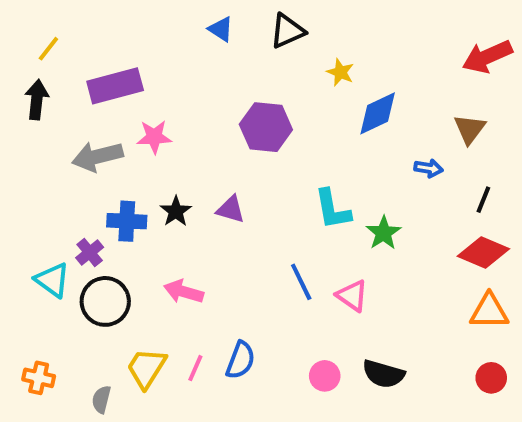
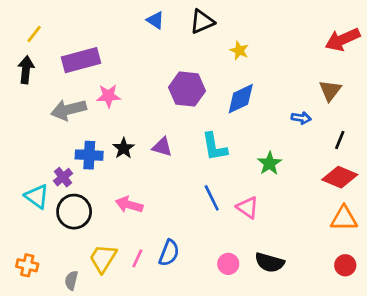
blue diamond: (378, 113) -> (241, 99), moved
cyan L-shape: (333, 209) -> (214, 147), moved

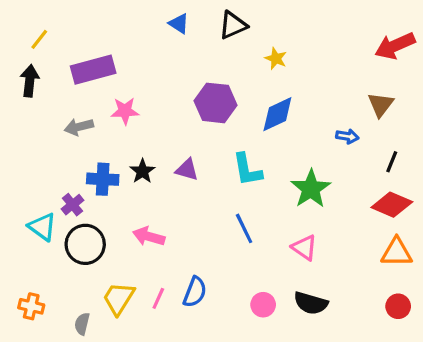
gray arrow: (69, 110) -> (79, 127), size x0.7
green star: (270, 163) -> (311, 189), size x1.4
pink triangle: (248, 207) -> (304, 248), moved

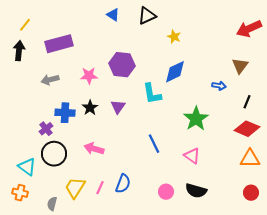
purple hexagon: (215, 103) -> (122, 65), moved
pink star: (125, 111) -> (89, 76), moved
purple triangle: (187, 170) -> (118, 107), turned 49
cyan L-shape: (247, 170) -> (152, 94), moved
cyan triangle: (42, 227) -> (27, 167), moved

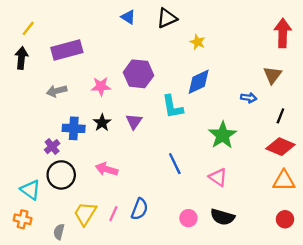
red arrow: (249, 29) -> (283, 33), turned 115

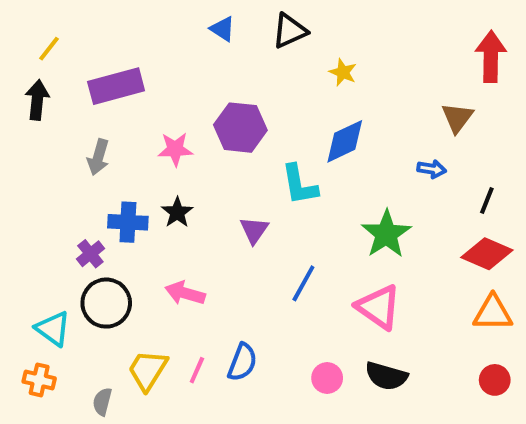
brown triangle: (272, 75) -> (457, 118), moved
gray arrow: (57, 91) -> (98, 157), turned -60
purple triangle: (134, 122) -> (254, 230), moved
blue line: (175, 164) -> (303, 283), turned 55
pink triangle: (218, 177) -> (378, 307), size x1.4

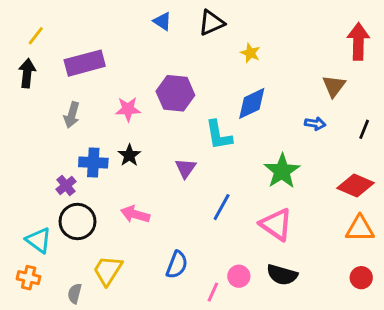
black line: (487, 201) -> (364, 129), moved
pink line: (197, 370) -> (213, 292), moved

